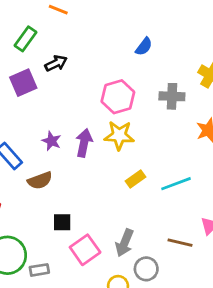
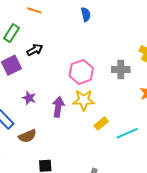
blue semicircle: (144, 47) -> (86, 14), moved, turned -48
purple star: (51, 141) -> (29, 98), moved
yellow rectangle: (135, 179) -> (101, 123), moved

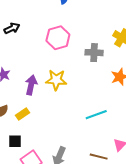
pink hexagon: (81, 72) -> (58, 38), moved
yellow rectangle: (101, 123) -> (22, 114), moved

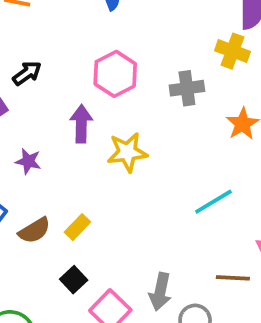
purple arrow: (31, 85) -> (81, 124), moved
black square: (15, 141) -> (74, 280), turned -32

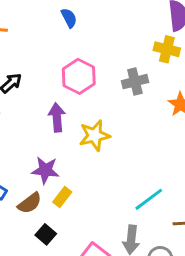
purple star: (28, 161) -> (45, 170), moved, size x1.4
cyan line: (213, 202) -> (149, 199), moved
black square: (74, 280) -> (46, 234), moved

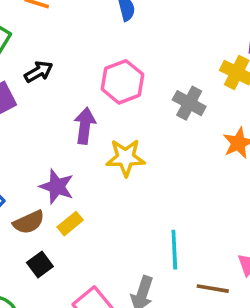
gray cross: (135, 82) -> (189, 103), turned 30
cyan line: (149, 199) -> (174, 250), turned -68

